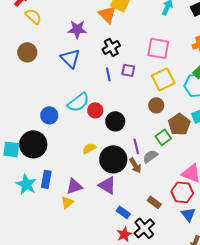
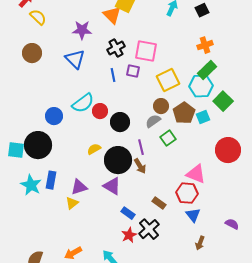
pink square: (158, 48) -> (146, 51), moved
brown pentagon: (179, 124) -> (184, 113), moved
gray semicircle: (150, 156) -> (153, 121), moved

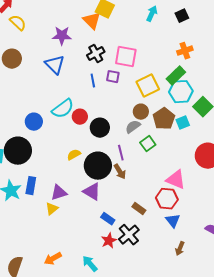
green rectangle: (207, 70) -> (176, 76), moved

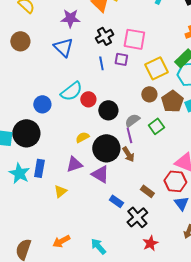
gray semicircle: (133, 127) -> (132, 120), moved
purple triangle: (59, 193) -> (74, 164), moved
red star: (109, 241) -> (150, 243), moved

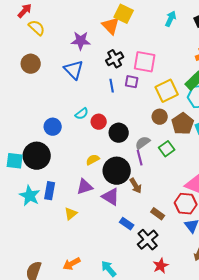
cyan semicircle: (71, 91) -> (82, 114), size x0.6
brown arrow: (128, 154) -> (136, 186), moved

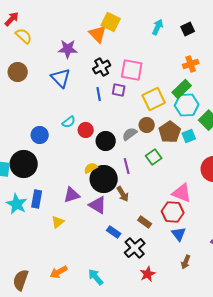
gray semicircle: (143, 143) -> (130, 134), moved
yellow semicircle: (93, 160) -> (91, 168), moved

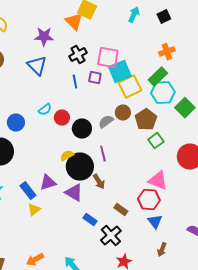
cyan square: (189, 136) -> (120, 72), moved, size x1.6
green square: (154, 157) -> (156, 141), moved
blue rectangle: (37, 199) -> (28, 191), moved, turned -48

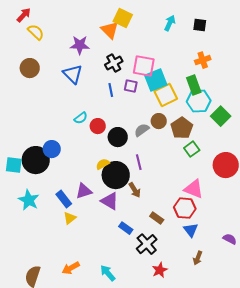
black square: (164, 17) -> (200, 25), turned 32
green rectangle: (158, 77) -> (194, 85), turned -66
blue circle: (16, 123) -> (52, 149), moved

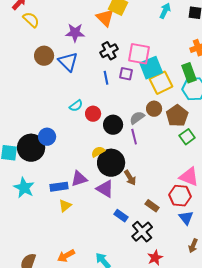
brown circle: (30, 68) -> (44, 56), moved
purple line: (139, 162) -> (134, 137), moved
blue rectangle: (64, 199) -> (59, 187), turned -60

